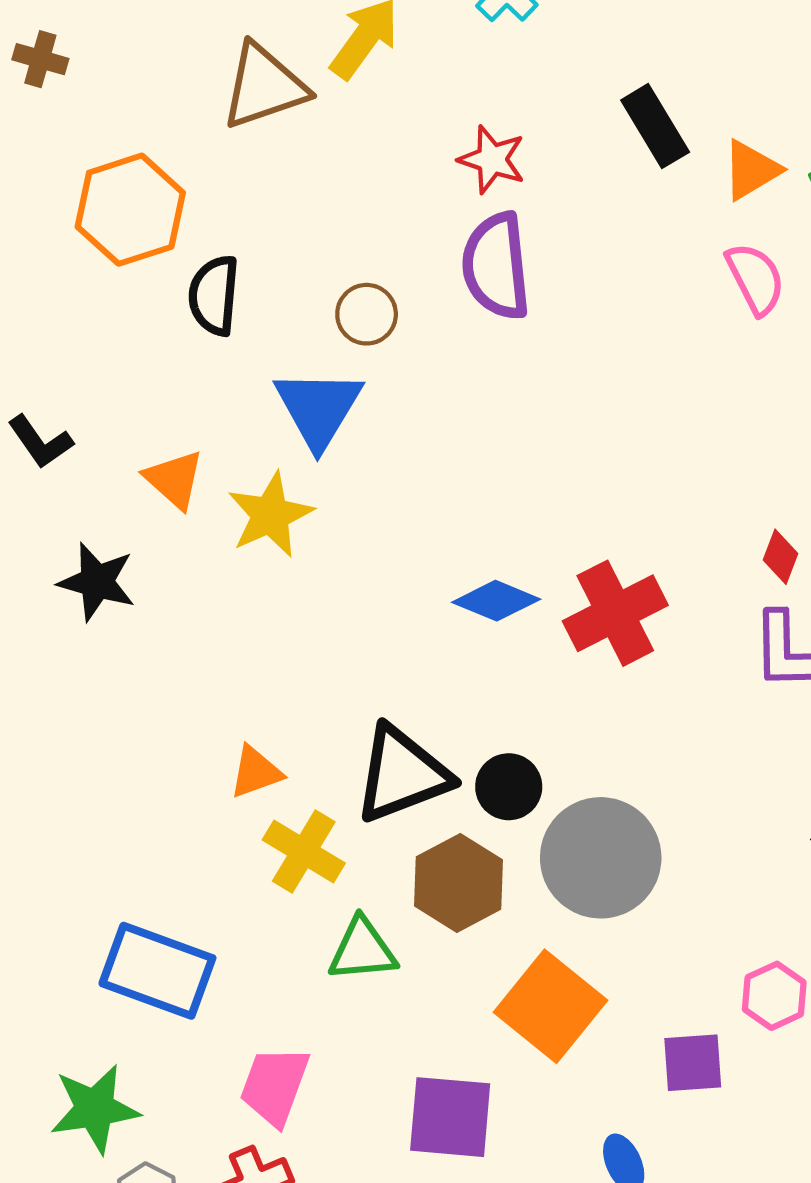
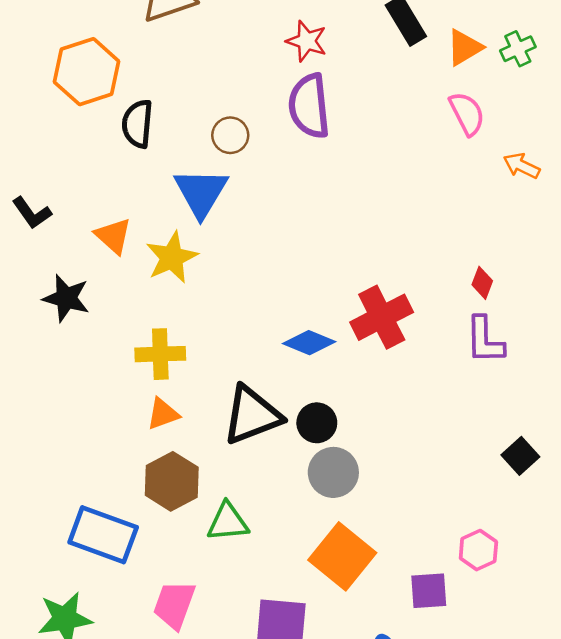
blue diamond: (496, 601) -> (309, 343), moved
yellow cross: (304, 852) -> (160, 354), moved, turned -33
gray circle: (601, 858) -> (333, 472), moved, size x0.7
brown hexagon: (459, 883) -> (172, 481), moved

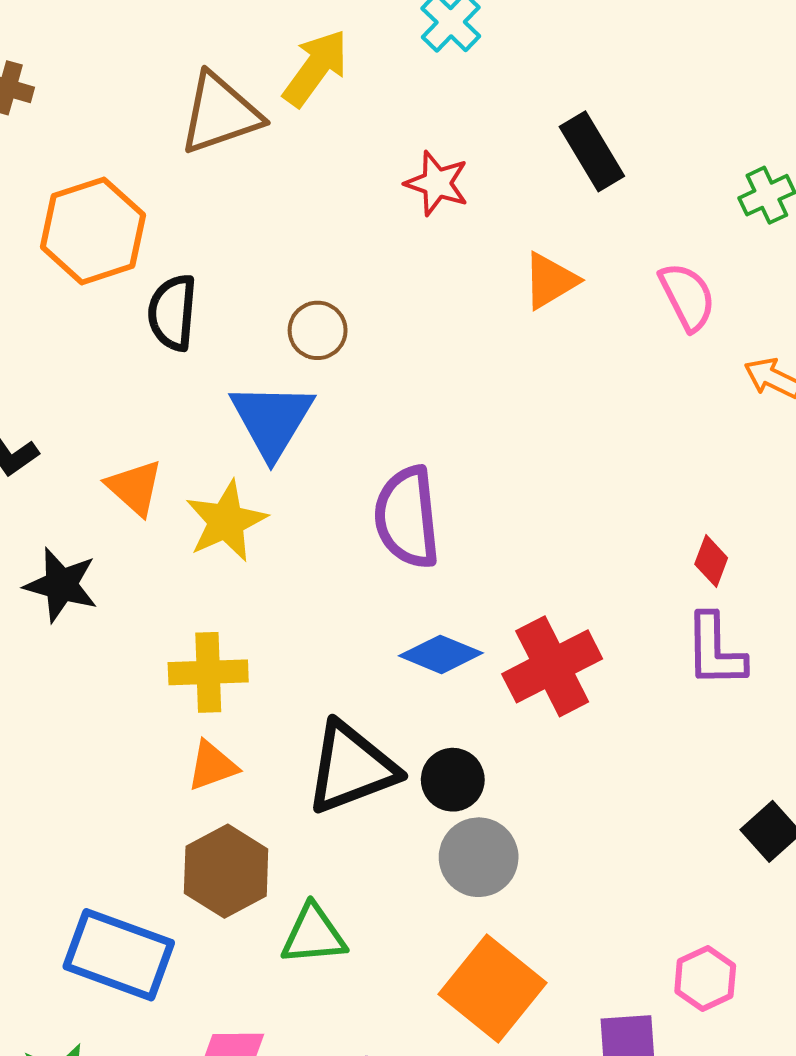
orange triangle: (464, 47) -> (550, 281), moved
purple semicircle: (309, 106) -> (407, 517), moved
red cross: (382, 317) -> (552, 666), moved

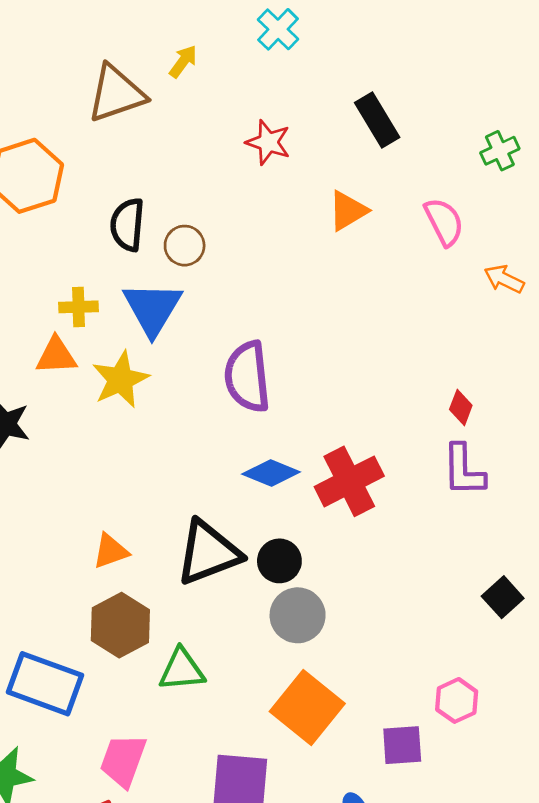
yellow arrow: (316, 68) -> (183, 61), size x0.6
black semicircle: (172, 312) -> (127, 225), moved
orange triangle: (135, 487) -> (56, 356), turned -45
yellow cross: (208, 672) -> (78, 307), moved, size x0.7

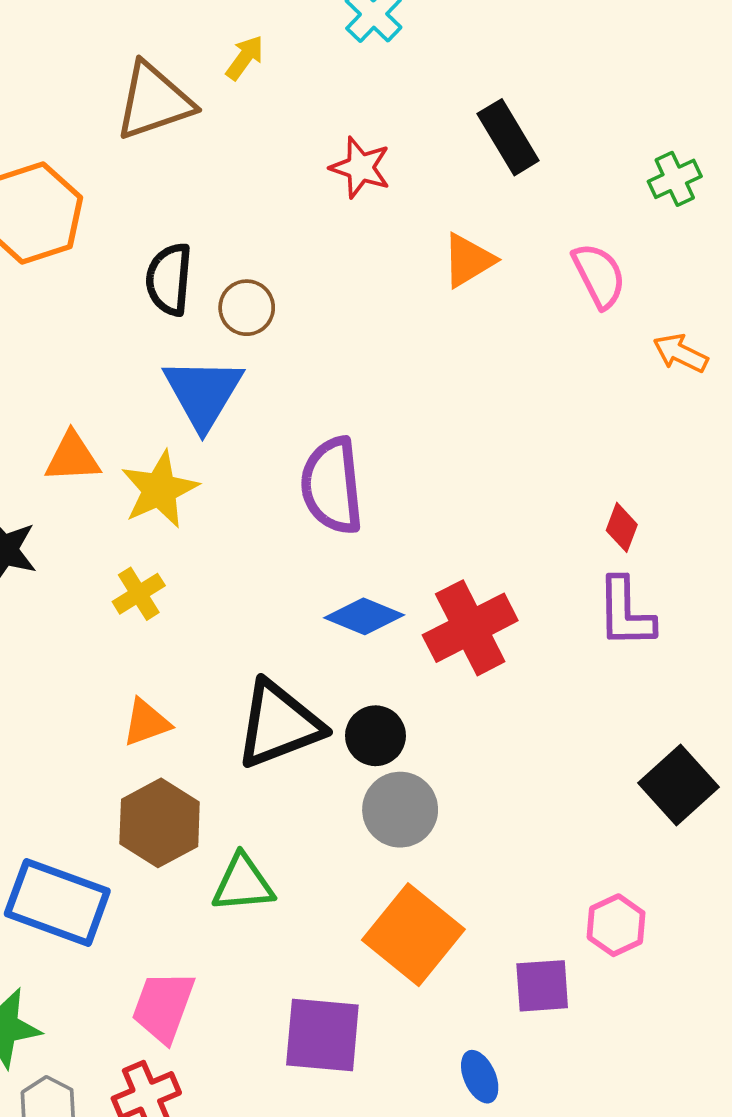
yellow cross: (78, 307) -> (139, 594), moved, turned -30
black square: (503, 597) -> (679, 785), size x1.4

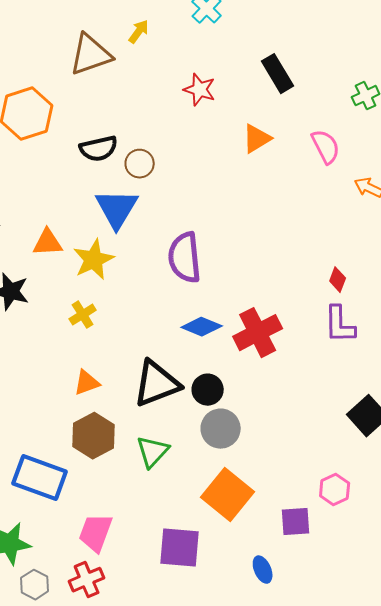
black semicircle: (169, 279) -> (99, 149), turned -108
green triangle: (243, 883) -> (153, 452), moved, turned -42

